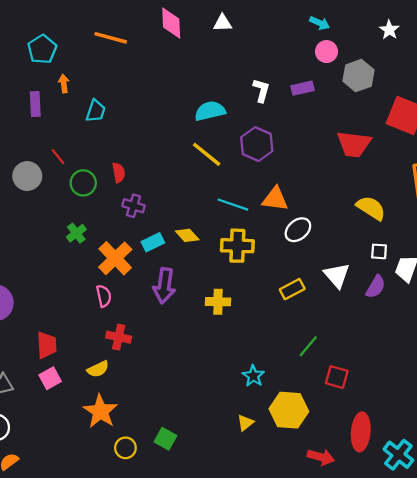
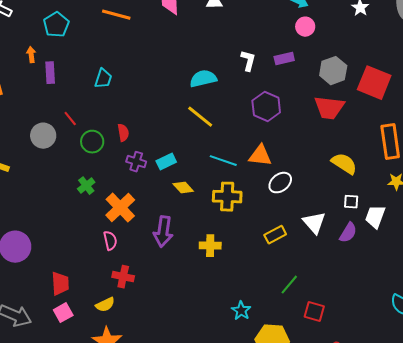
gray hexagon: (358, 76) -> (333, 71), moved
orange arrow: (64, 84) -> (31, 55), moved
purple hexagon: (257, 144) -> (266, 107), moved
cyan rectangle: (153, 242) -> (166, 162), moved

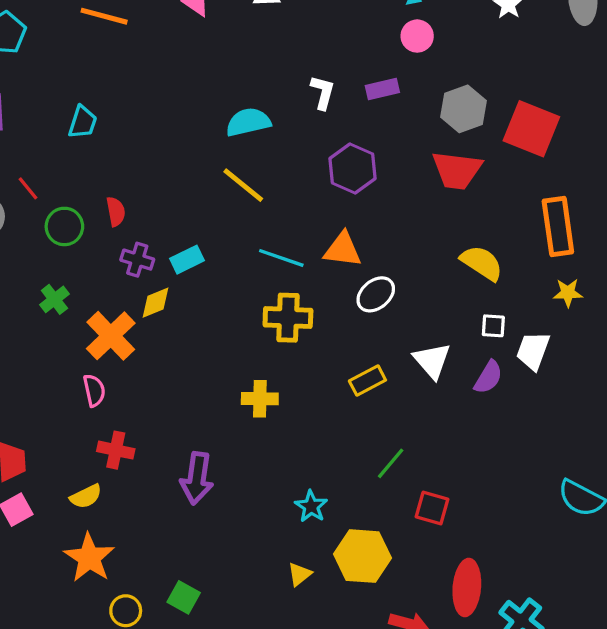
yellow diamond: (183, 188) -> (155, 303), moved, turned -70
purple arrow: (163, 232) -> (197, 478), moved

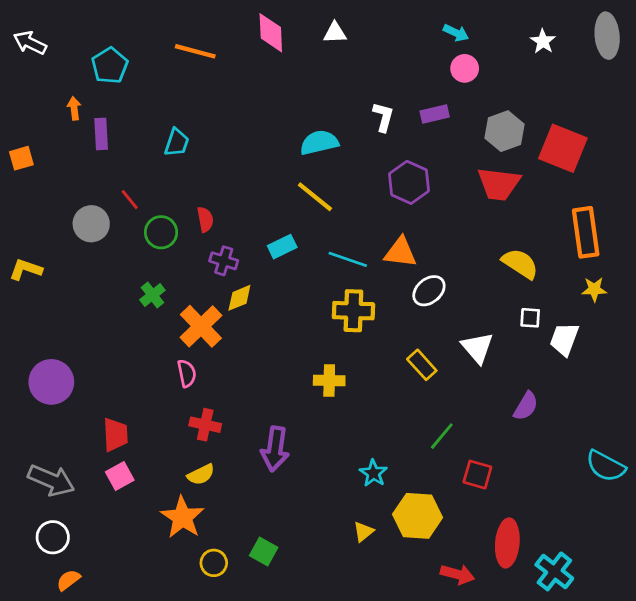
cyan rectangle: (187, 260) -> (282, 247), moved
purple semicircle: (488, 377) -> (526, 406), moved
yellow rectangle: (367, 380) -> (422, 365), turned 76
yellow semicircle: (86, 496) -> (201, 475), moved

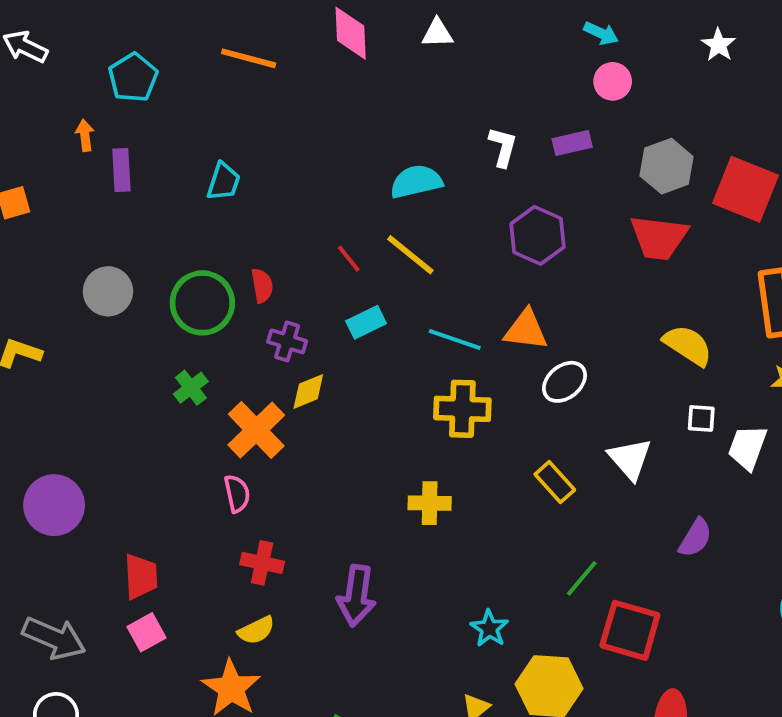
red line: (130, 200) -> (349, 259), moved
green circle: (161, 232) -> (202, 303), size x1.4
red square: (477, 475) -> (630, 630), size x1.5

